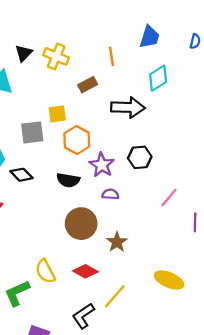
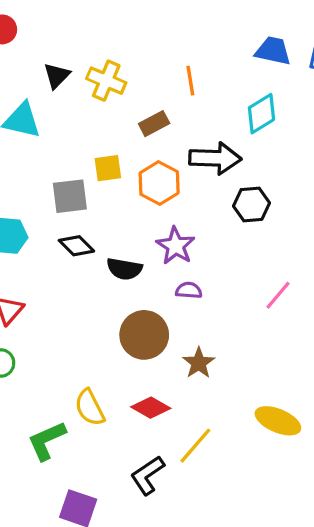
blue trapezoid: (149, 37) -> (273, 51), moved, turned -95
orange hexagon: (77, 140) -> (159, 183), moved
black hexagon: (140, 157) -> (252, 204), moved
black diamond: (21, 175) -> (76, 246), moved

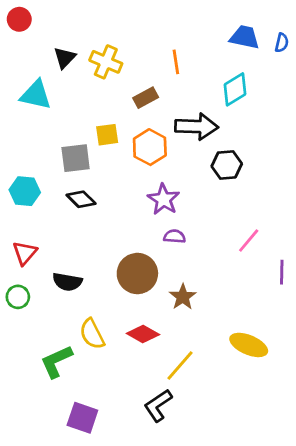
black semicircle: (124, 269) -> (67, 282), moved
black L-shape: (147, 475) -> (158, 405), moved

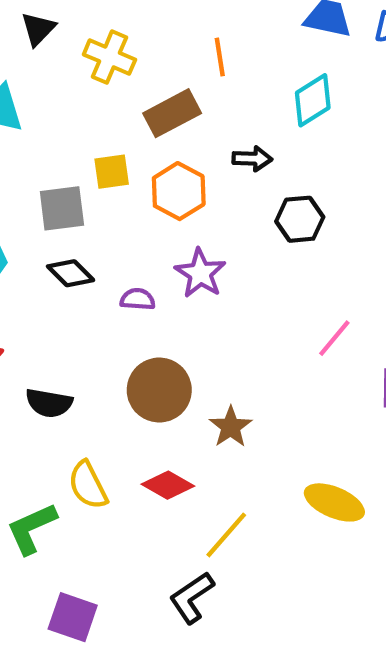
black triangle: (65, 58) -> (38, 29), moved
brown rectangle: (146, 98) -> (172, 113), size x1.4
black arrow: (196, 126) -> (252, 159), size x0.6
purple semicircle: (175, 236) -> (138, 299), moved

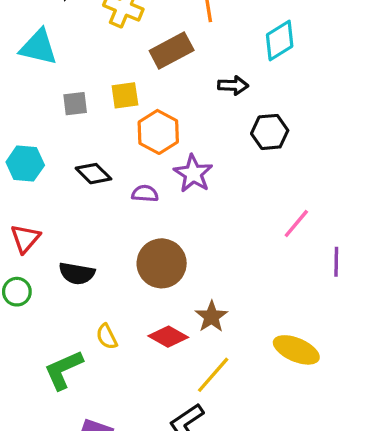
orange hexagon: (179, 191) -> (158, 132), moved
gray square: (62, 208) -> (75, 104), moved, size x0.7
brown star: (231, 427) -> (211, 317), moved
yellow semicircle: (88, 485) -> (107, 337), size x0.7

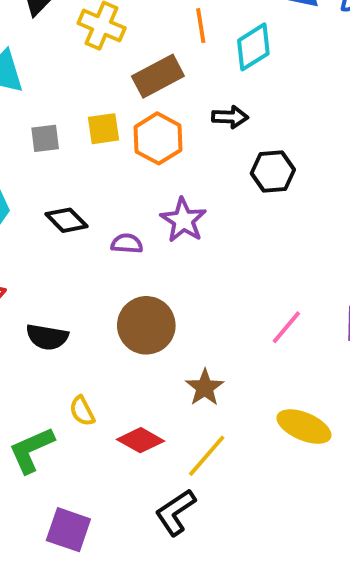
cyan diamond: (280, 40) -> (253, 47), moved
orange hexagon: (158, 132) -> (158, 138), moved
pink line: (296, 223) -> (286, 327), moved
red diamond: (168, 337) -> (140, 440), moved

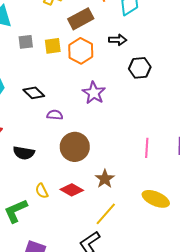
gray square: (45, 138) -> (26, 42), moved
purple semicircle: (127, 244) -> (55, 115), moved
pink line: (286, 327) -> (147, 148), turned -36
red diamond: (140, 440) -> (72, 190), moved

